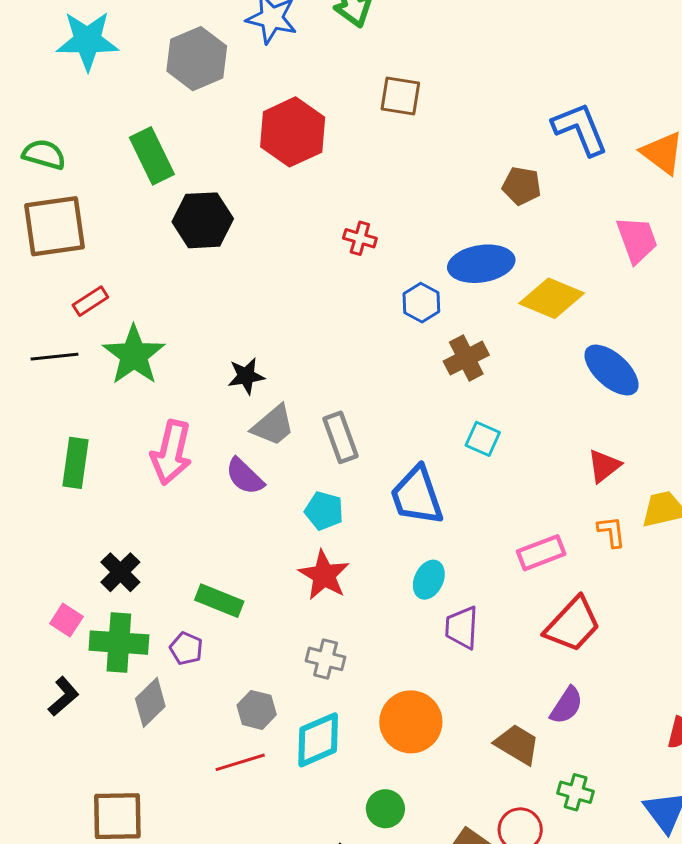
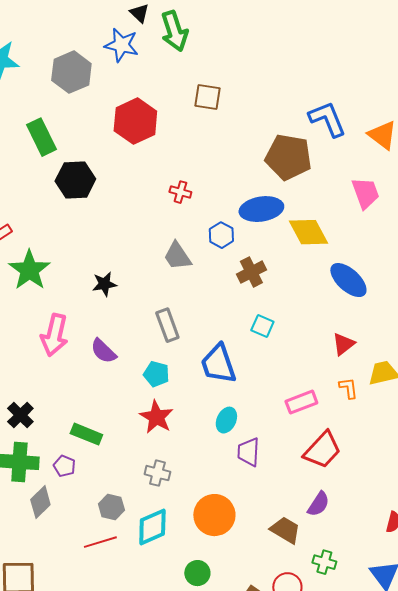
brown pentagon: (522, 186) -> (288, 157), size x1.8
yellow diamond: (552, 298) -> (308, 232), turned 39
gray trapezoid: (273, 425) -> (177, 256), moved, turned 96

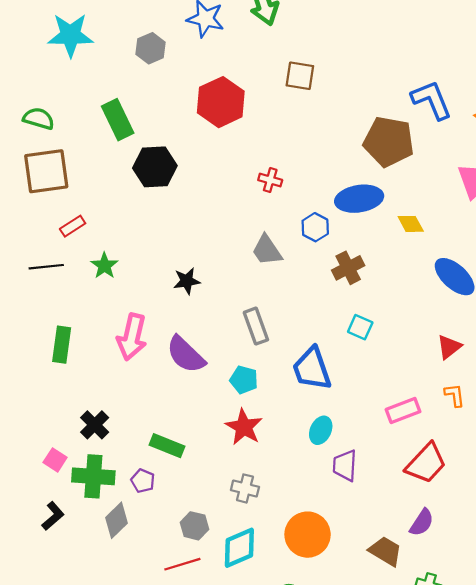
gray hexagon: (71, 72) -> (151, 48), size x0.7
yellow diamond: (308, 232) -> (411, 224), size x0.6
green star: (29, 270) -> (104, 266), size x0.6
purple semicircle: (103, 351) -> (186, 355), size x1.4

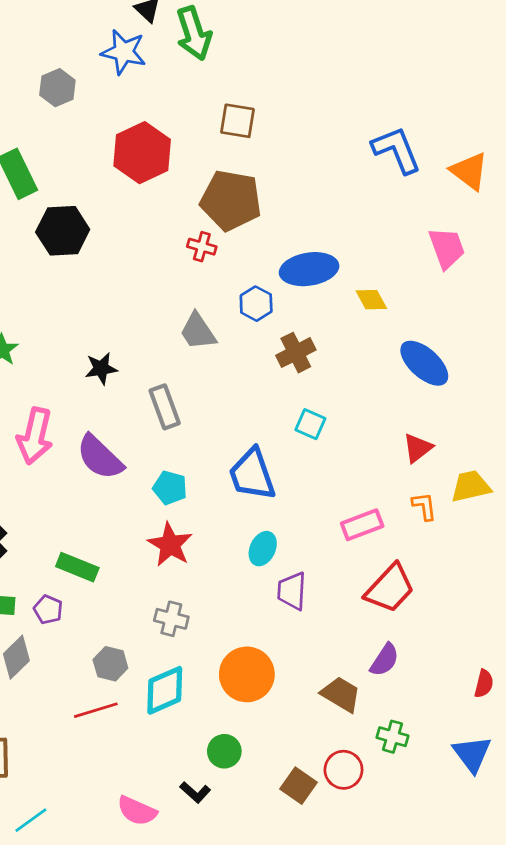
brown pentagon: (389, 142) -> (231, 200), moved
gray rectangle: (256, 326) -> (165, 407), moved

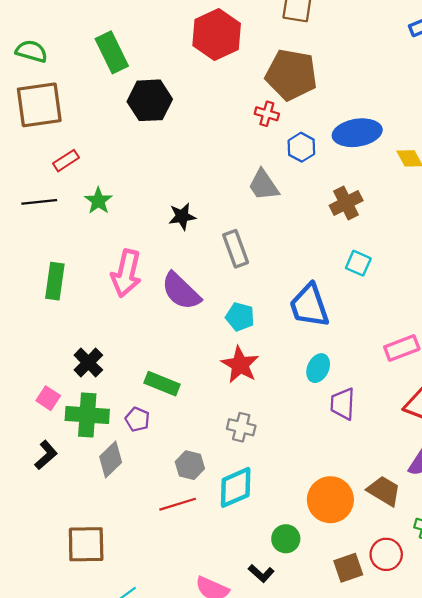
blue hexagon: (256, 304) -> (301, 147), moved
orange circle: (247, 674) -> (330, 500), moved
brown square: (298, 786) -> (348, 568), turned 36

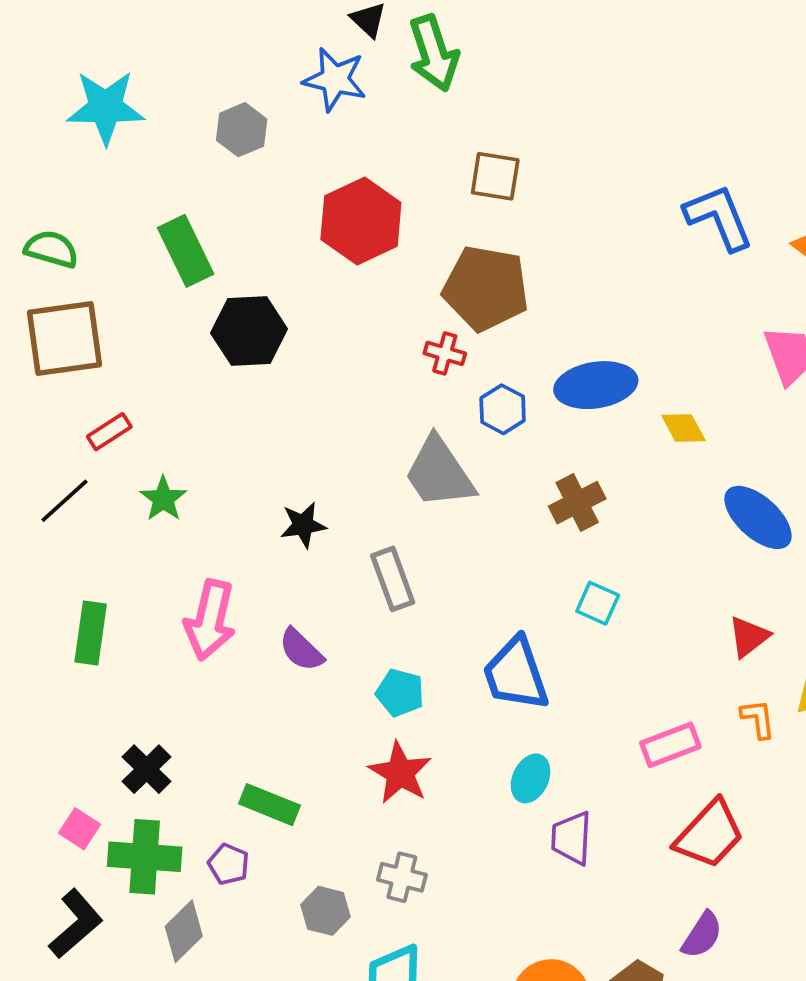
gray trapezoid: (263, 185) -> (439, 473), size x1.4
black line: (39, 202) -> (64, 501), turned -36
purple semicircle: (181, 291) -> (301, 650), size x0.7
black L-shape: (46, 455) -> (76, 924), size x1.4
gray hexagon: (190, 465) -> (325, 911), moved

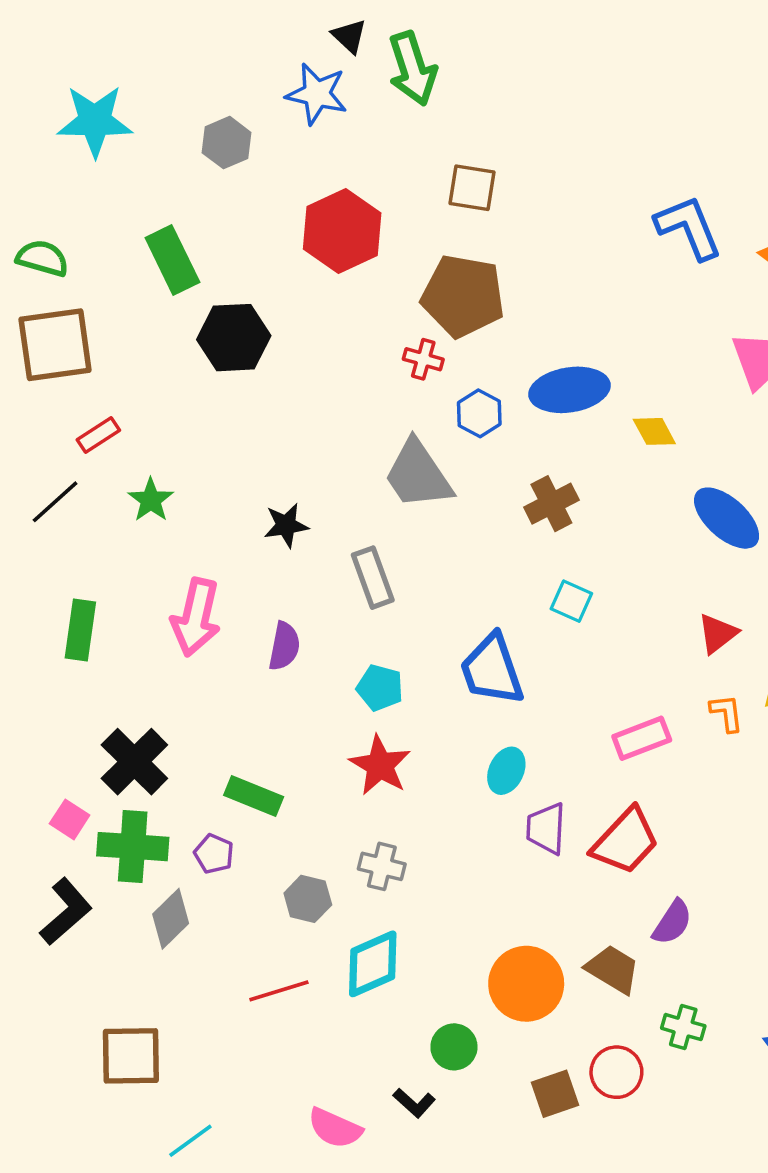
purple semicircle: (301, 650) -> (284, 646), turned -123
black cross: (147, 769) -> (134, 762), size x1.4
red trapezoid: (710, 834) -> (625, 841), moved

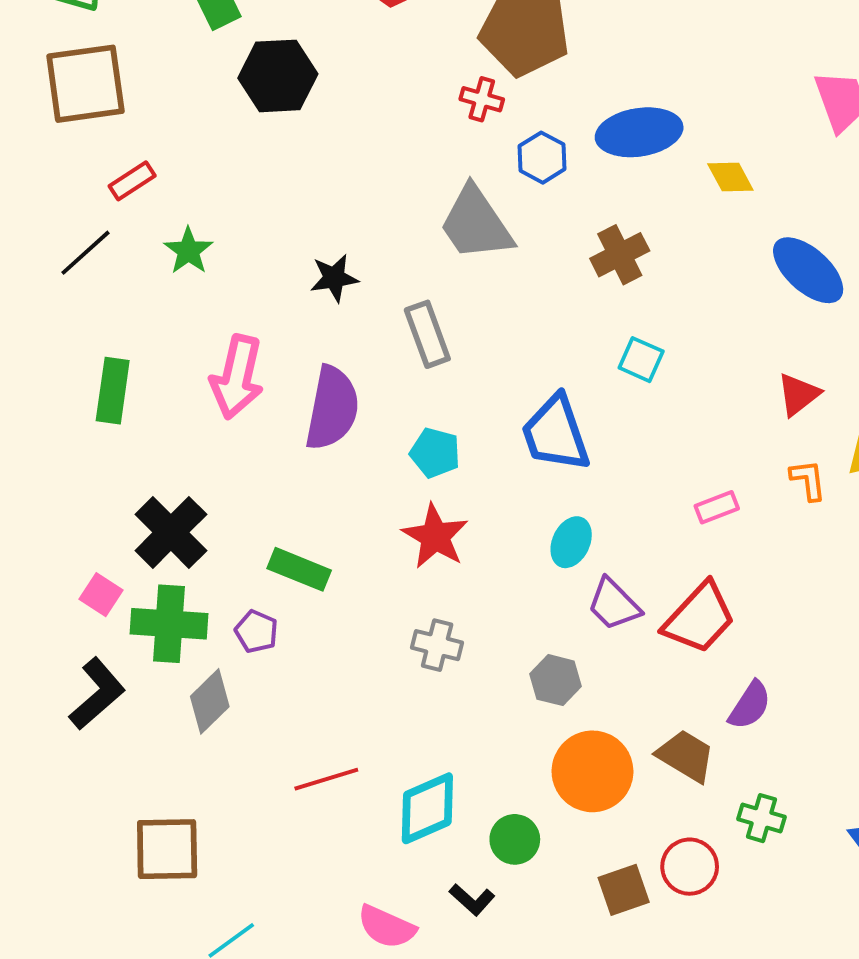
purple semicircle: (284, 646) -> (332, 408), size x1.6
pink rectangle: (642, 738) -> (717, 507), size x0.7
purple trapezoid: (546, 828) -> (614, 604), turned -48
gray hexagon: (308, 899) -> (556, 680), moved
cyan diamond: (373, 964) -> (427, 808), moved

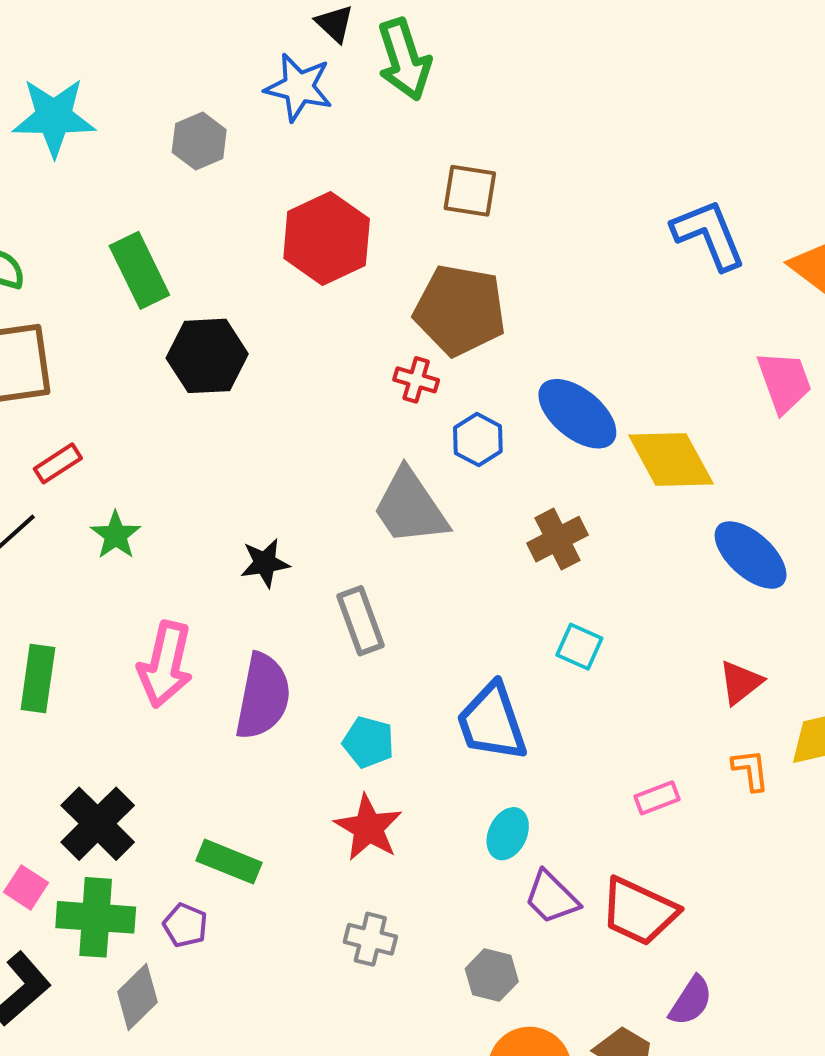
blue ellipse: (639, 132) -> (577, 414), turned 48
yellow diamond: (730, 177) -> (671, 459), size x1.8
red trapezoid: (699, 618) -> (639, 911), turned 72

